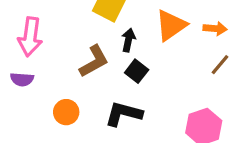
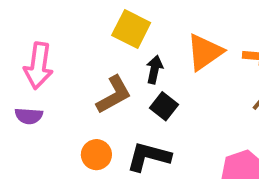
orange circle: (66, 112) -> (96, 155), moved

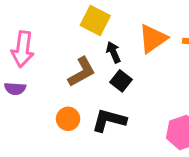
black arrow: (154, 70) -> (113, 52), turned -35

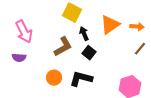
pink arrow: (23, 49) -> (24, 32), turned -35

